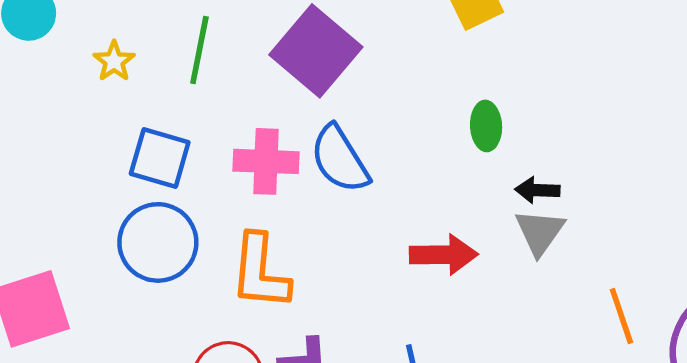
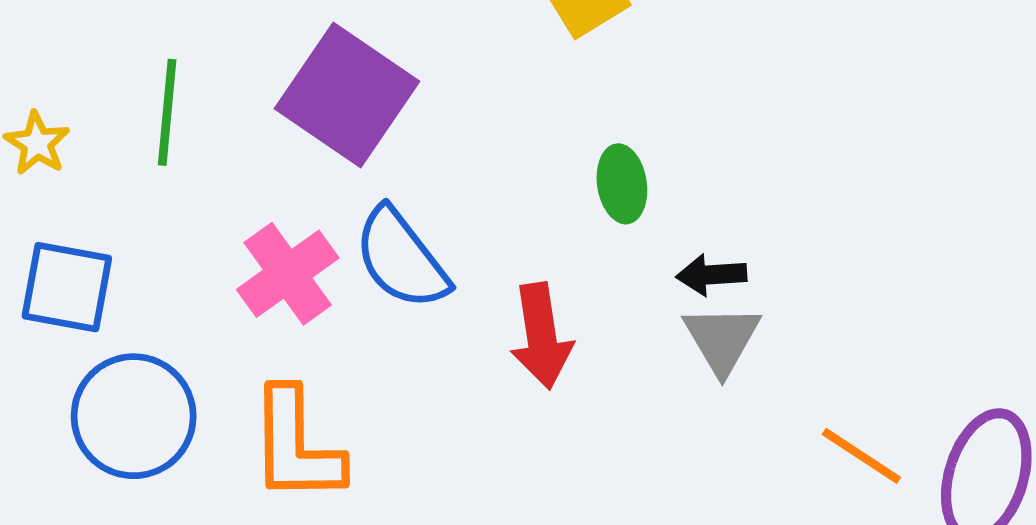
blue square: (160, 158) -> (67, 287), moved
pink cross: (266, 161) -> (288, 274), turned -32
red arrow: (444, 255) -> (541, 336), moved, turned 88
orange line: (621, 316) -> (861, 456), turned -32

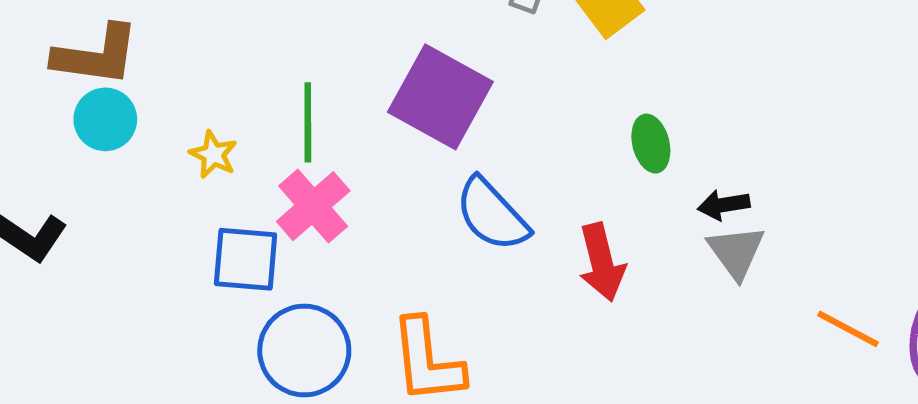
pink cross: (288, 274) -> (313, 206), moved

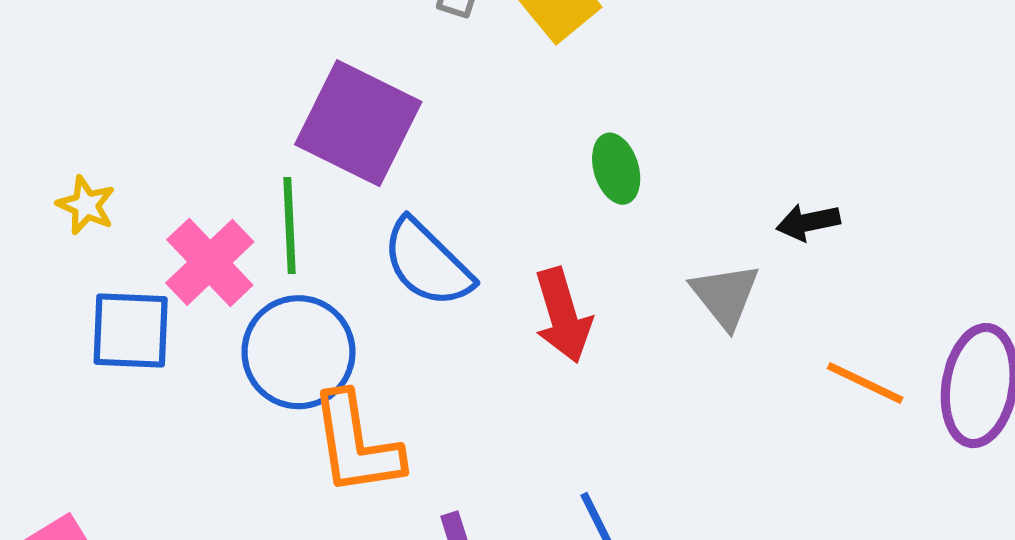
green line: (308, 122) -> (290, 225), moved
black arrow: (724, 205) -> (808, 222), moved
blue circle: (304, 350) -> (298, 352), moved

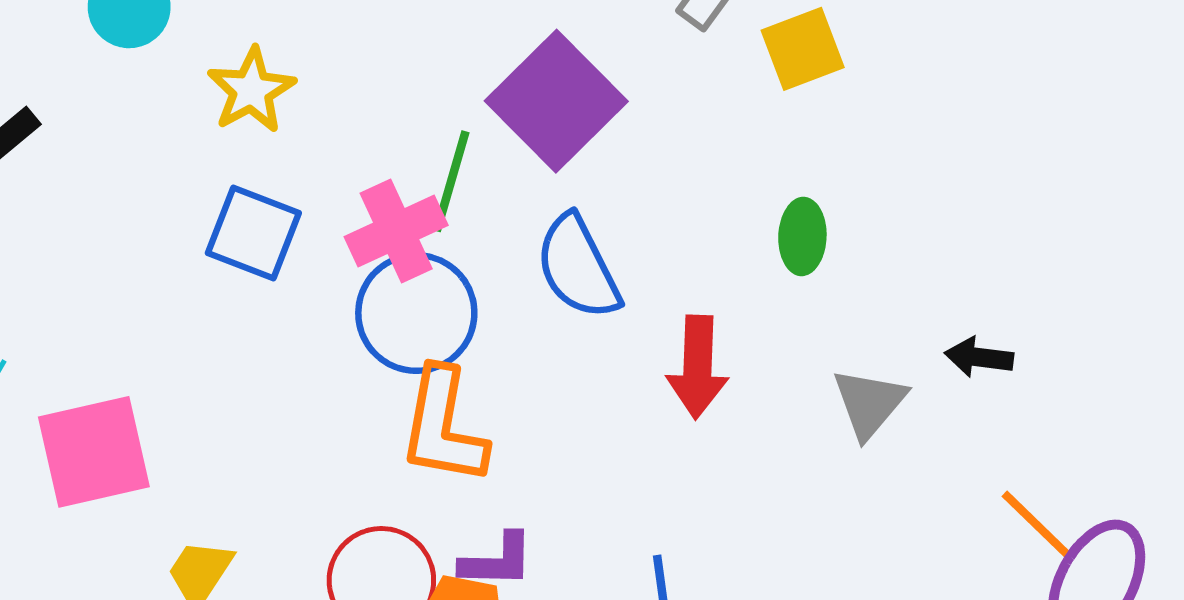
yellow star: (86, 205) -> (251, 90), size x1.4
pink cross: (210, 262) -> (396, 231), moved
orange line: (865, 383) -> (1036, 524), moved

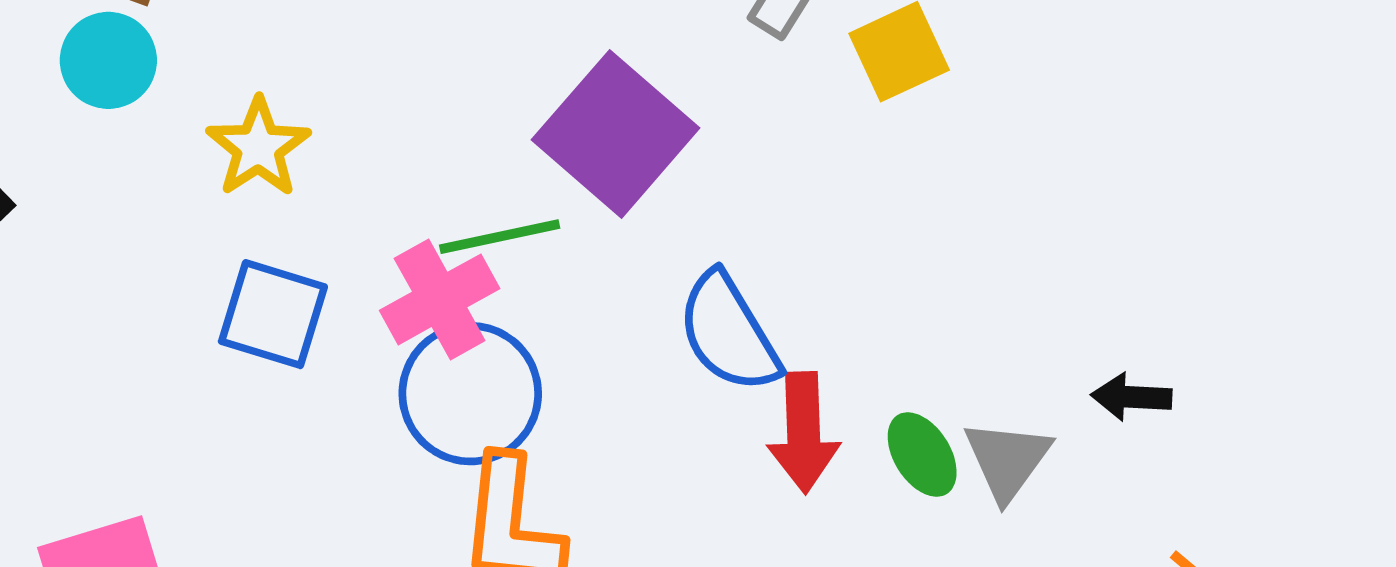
green line: (451, 181) -> (500, 237), turned 66
green ellipse: (802, 236) -> (922, 455), moved, turned -30
blue semicircle: (578, 267) -> (729, 333), moved

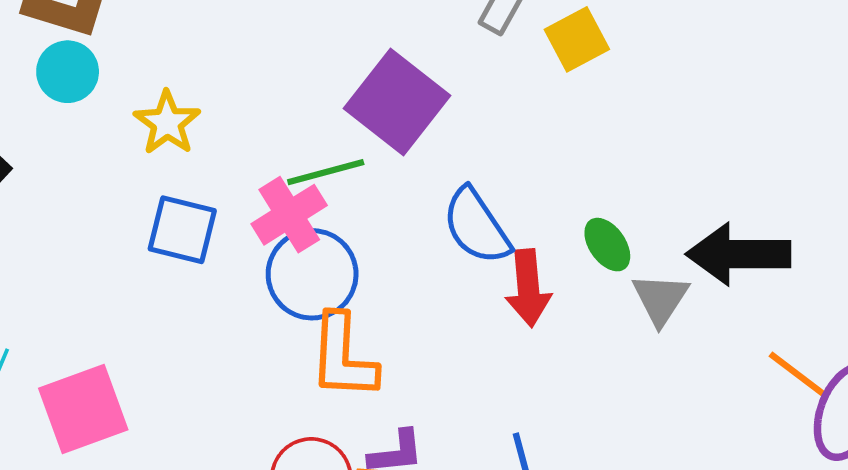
black arrow: (1131, 397) -> (738, 254), size x2.0
green ellipse: (922, 455) -> (607, 245), moved

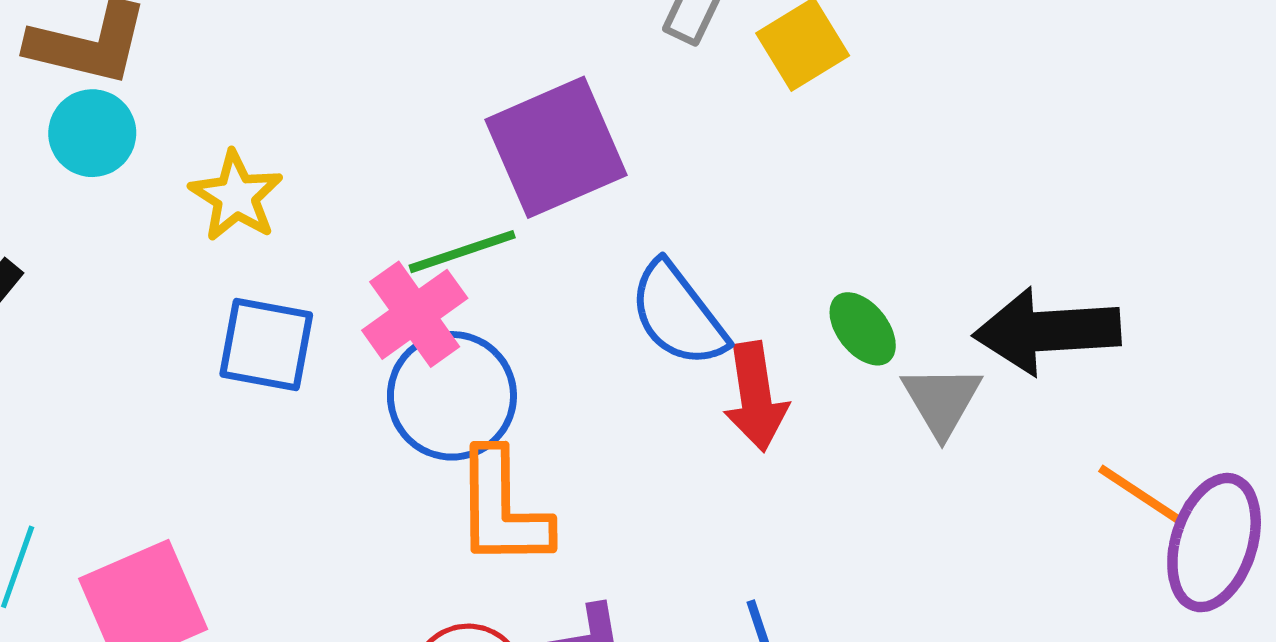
purple square: (397, 102) -> (556, 147), turned 32

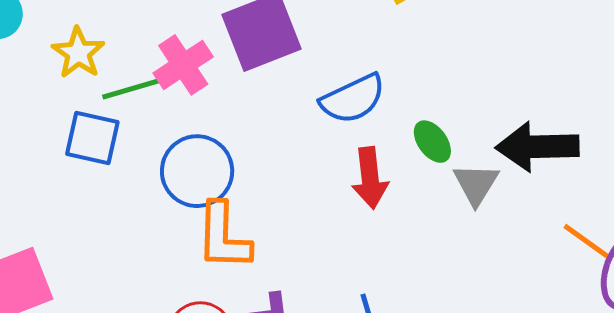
green line: (462, 252) -> (133, 88), moved
pink cross: (415, 314) -> (183, 65), moved
blue semicircle: (678, 314) -> (353, 99), moved, turned -80

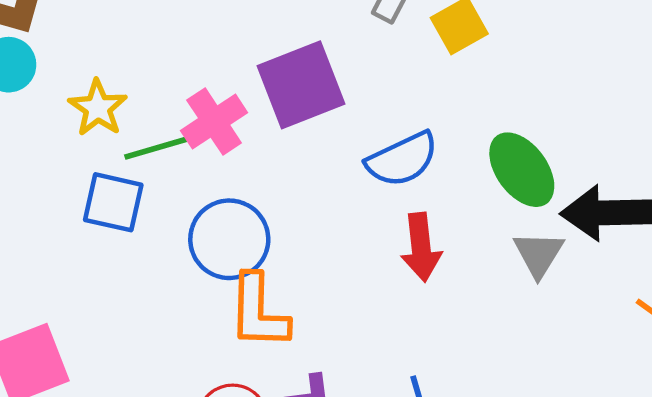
green ellipse: (432, 142) -> (522, 170), moved, size x1.6

